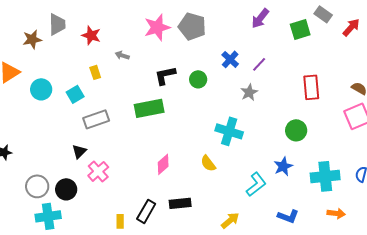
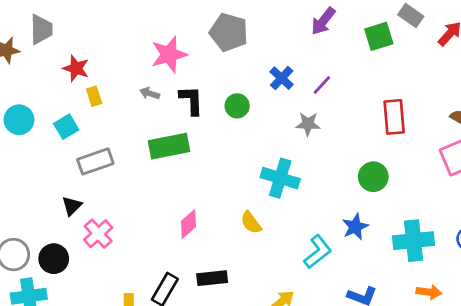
pink star: (157, 27) -> (169, 54), moved
red star: (91, 35) -> (76, 68), moved
gray arrow: (122, 55) -> (150, 93), moved
black L-shape: (165, 75) -> (191, 100), turned 100
gray star: (249, 92) -> (308, 124), turned 30

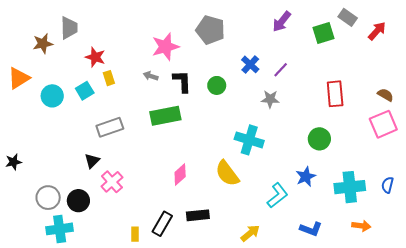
cyan square: (66, 127) -> (85, 91), moved
yellow semicircle: (251, 223) -> (227, 173), size x1.5

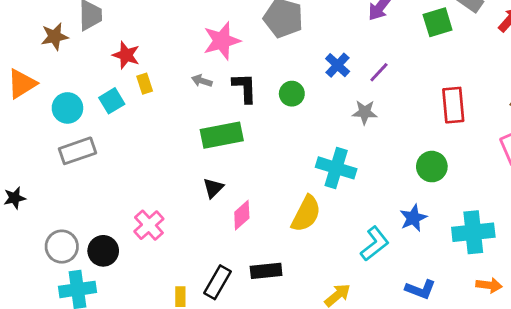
gray rectangle: (110, 127) -> (77, 151), moved
black triangle: (92, 161) -> (213, 188), moved
yellow semicircle: (227, 173) -> (306, 214), turned -116

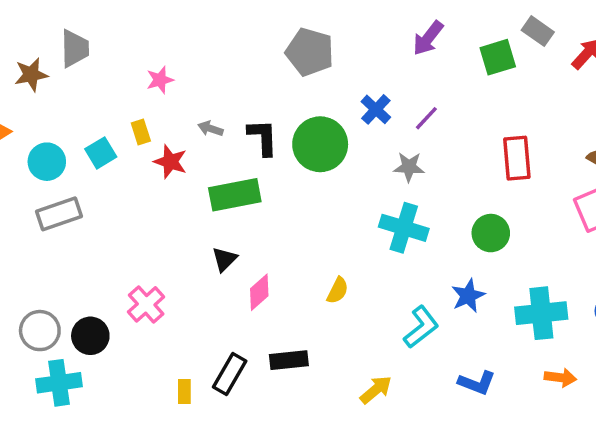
pink star: (222, 41) -> (160, 80), moved, size x0.6
red star: (126, 55) -> (170, 162), moved
green circle: (292, 94) -> (320, 144), size x1.8
cyan cross: (336, 168) -> (404, 228), moved
yellow semicircle: (306, 214) -> (338, 291), size x0.6

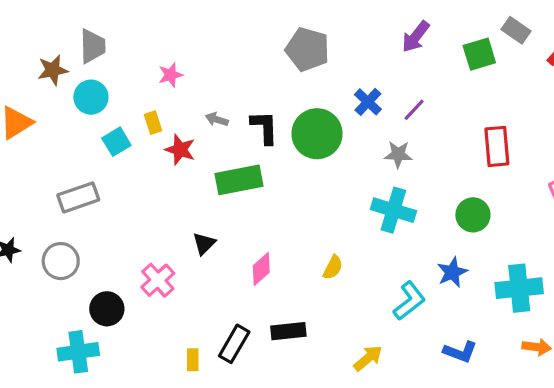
cyan circle: (47, 162) -> (91, 97), moved
black triangle: (224, 259) -> (204, 244), moved
gray circle: (40, 331) -> (61, 261), moved

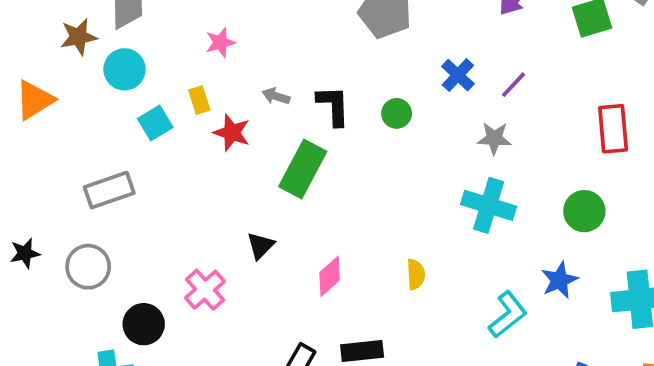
green circle: (317, 134) -> (397, 113), size x0.5
green rectangle: (239, 180) -> (303, 169), turned -51
yellow semicircle: (333, 267) -> (416, 274), turned -30

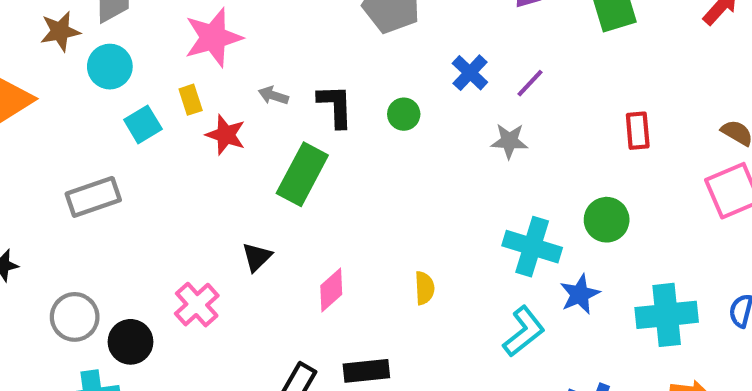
pink star: (220, 43) -> (213, 38), size x1.8
red rectangle: (613, 129) -> (638, 131), size x0.7
cyan cross: (489, 205) -> (532, 247), moved
gray circle: (88, 267) -> (75, 317), moved

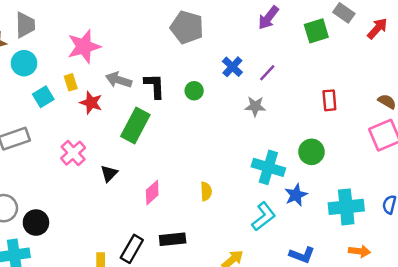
gray arrow: (273, 95) -> (119, 80), size x1.5
pink cross: (197, 305) -> (73, 153), moved

